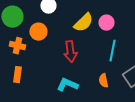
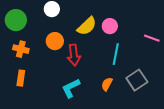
orange circle: (38, 32) -> (55, 41), moved
orange semicircle: (103, 81) -> (107, 84), turned 40
cyan L-shape: (67, 85) -> (71, 88), turned -50

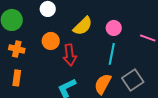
pink circle: (110, 26) -> (114, 28), moved
orange semicircle: (107, 84) -> (103, 84), size x1.5

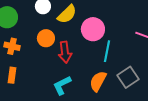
yellow semicircle: (83, 26) -> (67, 14), moved
pink circle: (114, 28) -> (93, 29), moved, size x1.5

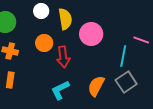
yellow semicircle: (67, 14) -> (65, 19), turned -55
cyan line: (107, 51) -> (123, 56), moved

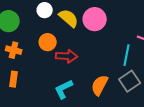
yellow semicircle: (65, 19) -> (69, 18), turned -40
pink circle: (91, 34) -> (95, 19), moved
red arrow: (63, 57) -> (67, 56), turned -80

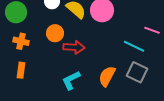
cyan line: (127, 55) -> (134, 46), turned -75
gray square: (130, 81) -> (137, 72), turned -30

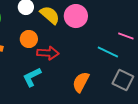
gray square: (137, 72) -> (123, 80), moved
cyan L-shape: (71, 80) -> (32, 77), moved

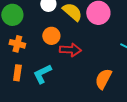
cyan L-shape: (32, 77) -> (42, 74), moved

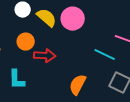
cyan L-shape: (42, 74) -> (17, 80), turned -65

